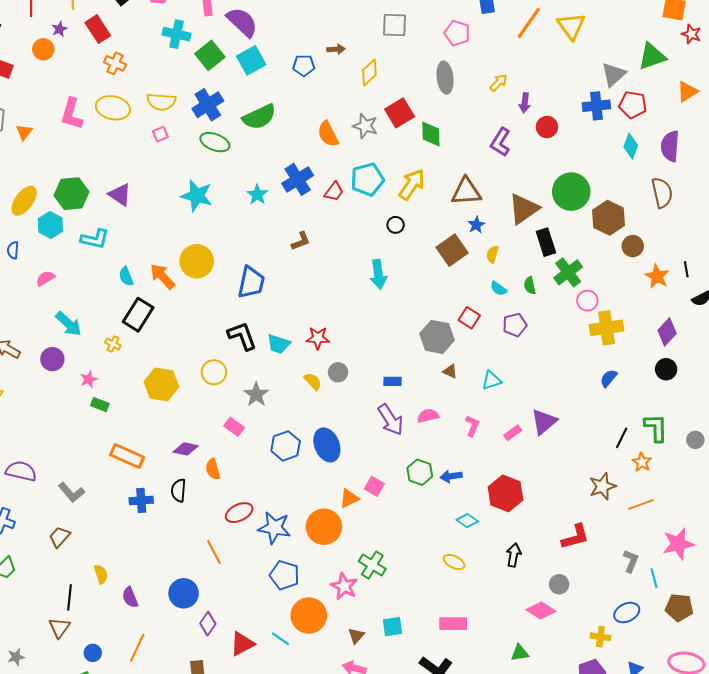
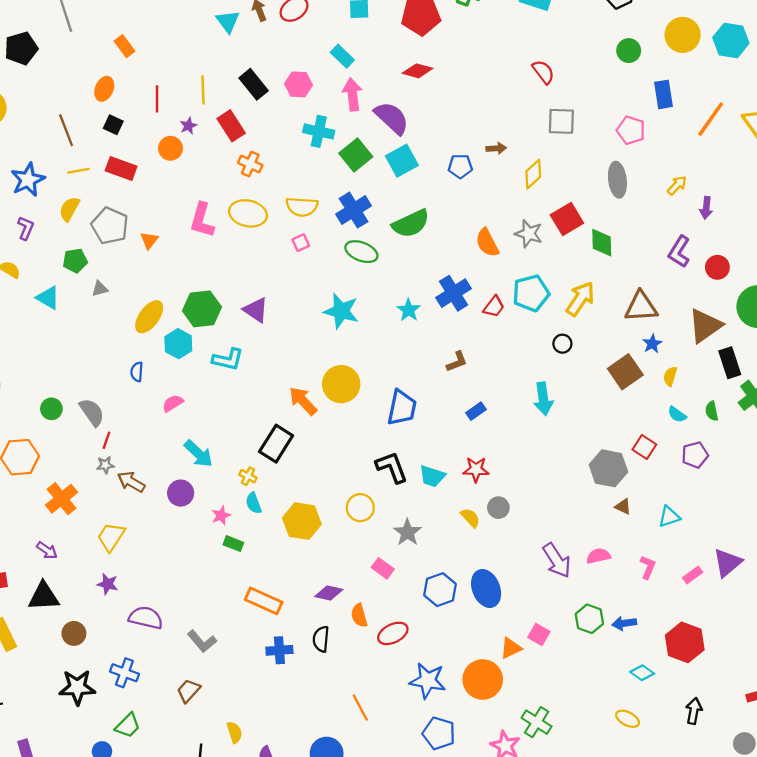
red circle: (547, 127) -> (717, 267), moved
cyan semicircle: (126, 276) -> (254, 503), moved
blue rectangle: (393, 381) -> (476, 411), moved, turned -36
red ellipse: (239, 513) -> (393, 633), moved

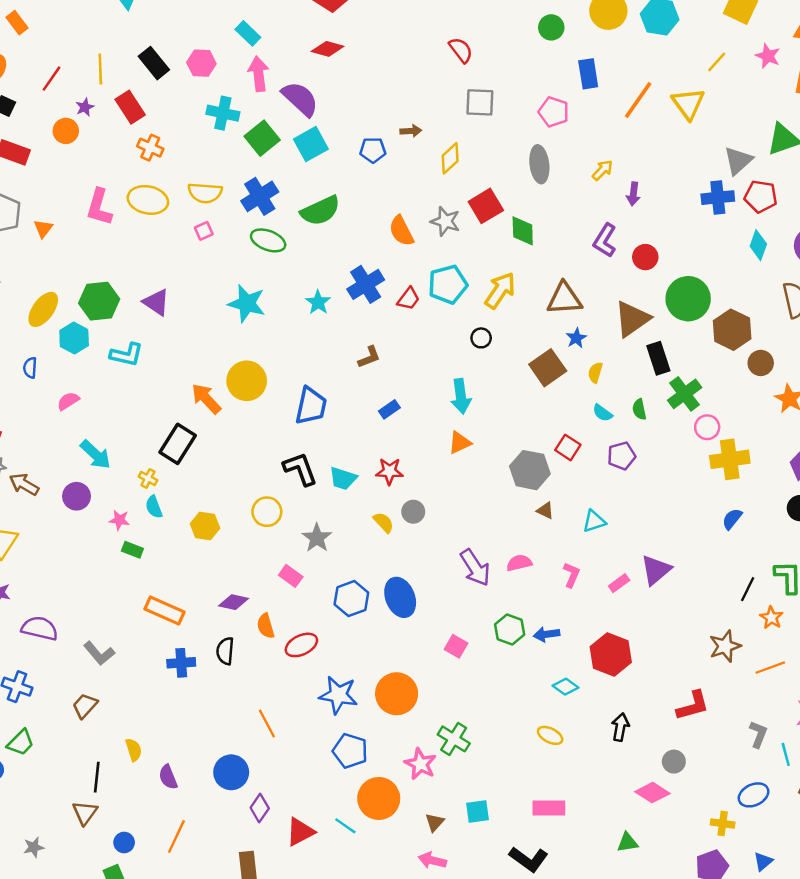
red line: (157, 99) -> (52, 79), turned 35
pink star: (221, 516) -> (119, 520), turned 30
yellow hexagon: (302, 521) -> (205, 526), size x0.7
orange triangle: (511, 648) -> (460, 443), moved

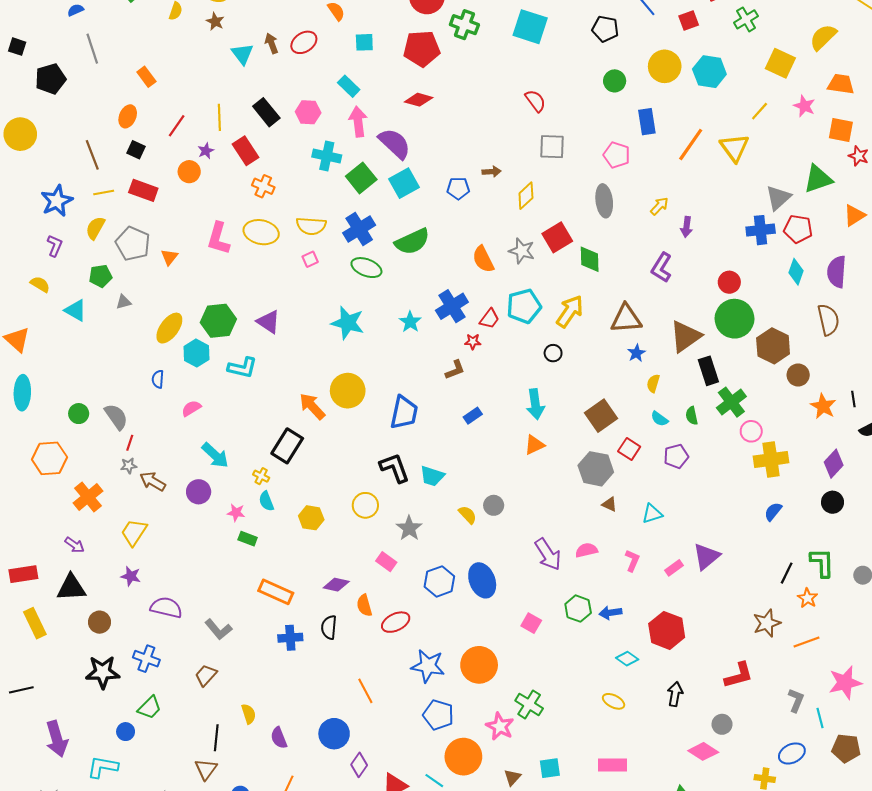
red circle: (645, 257) -> (729, 282), moved
brown square: (548, 368) -> (601, 416), moved
red star: (389, 471) -> (473, 342), moved, size x0.7

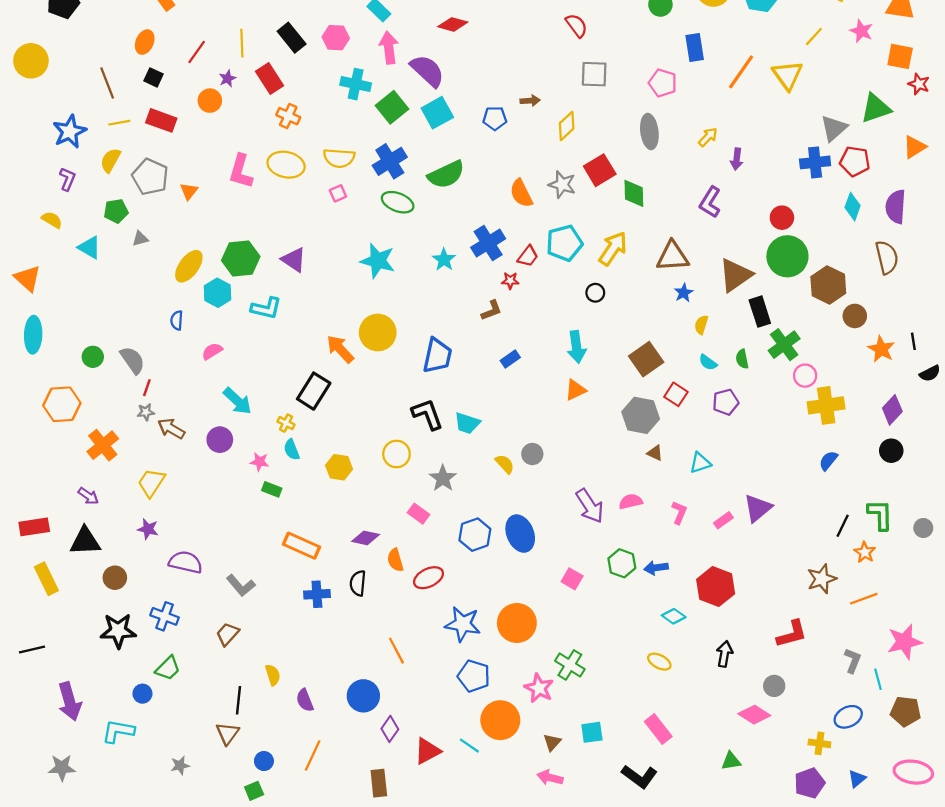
pink rectangle: (613, 765) -> (658, 729), turned 52

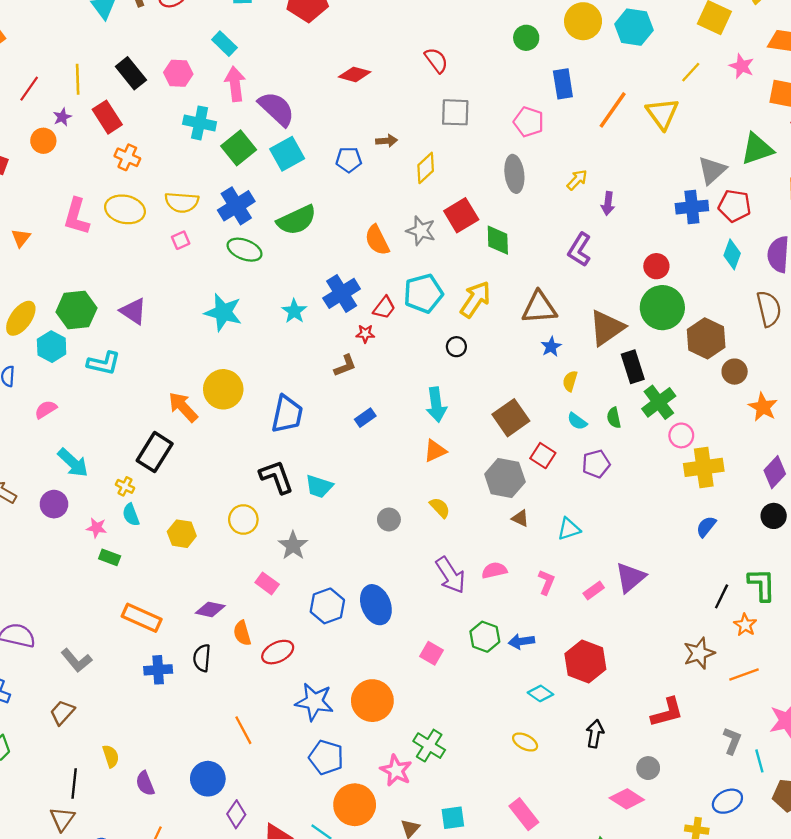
red diamond: (453, 24) -> (355, 74), moved
yellow semicircle: (505, 464) -> (440, 508), moved

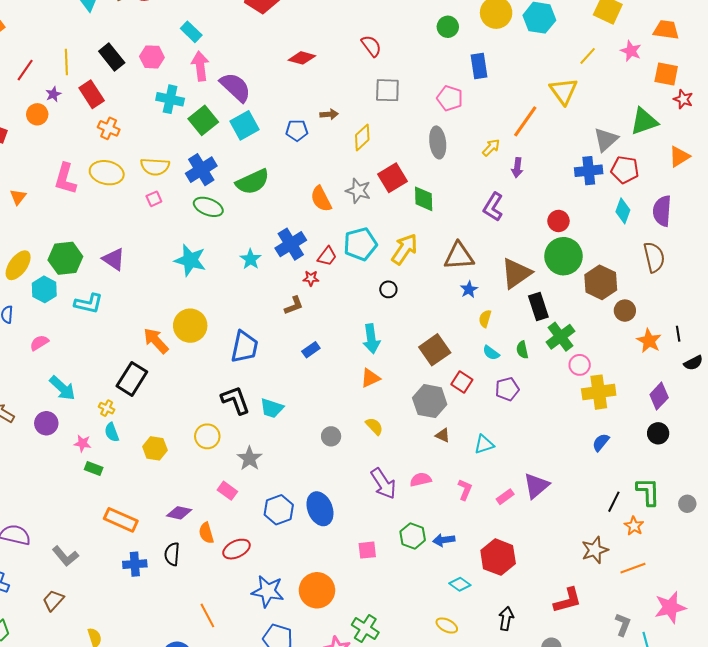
orange line: (613, 110) -> (525, 121), moved
pink square: (432, 653) -> (367, 550), turned -36

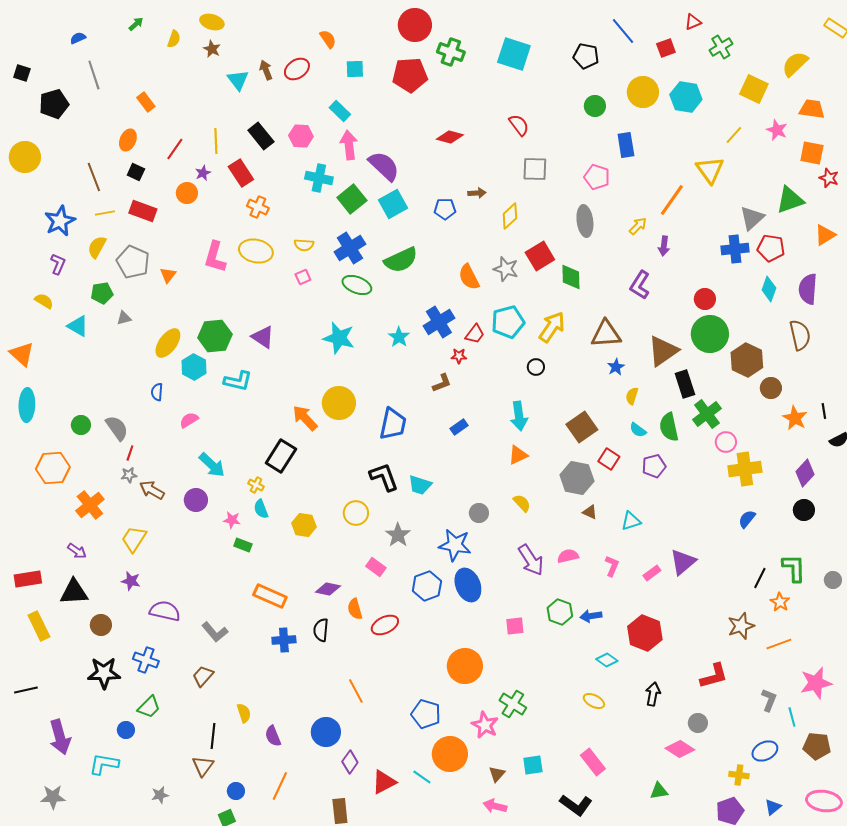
yellow semicircle: (155, 167) -> (304, 245), size x0.7
green semicircle: (522, 350) -> (669, 427), size x1.6
blue star: (268, 591) -> (455, 545), moved

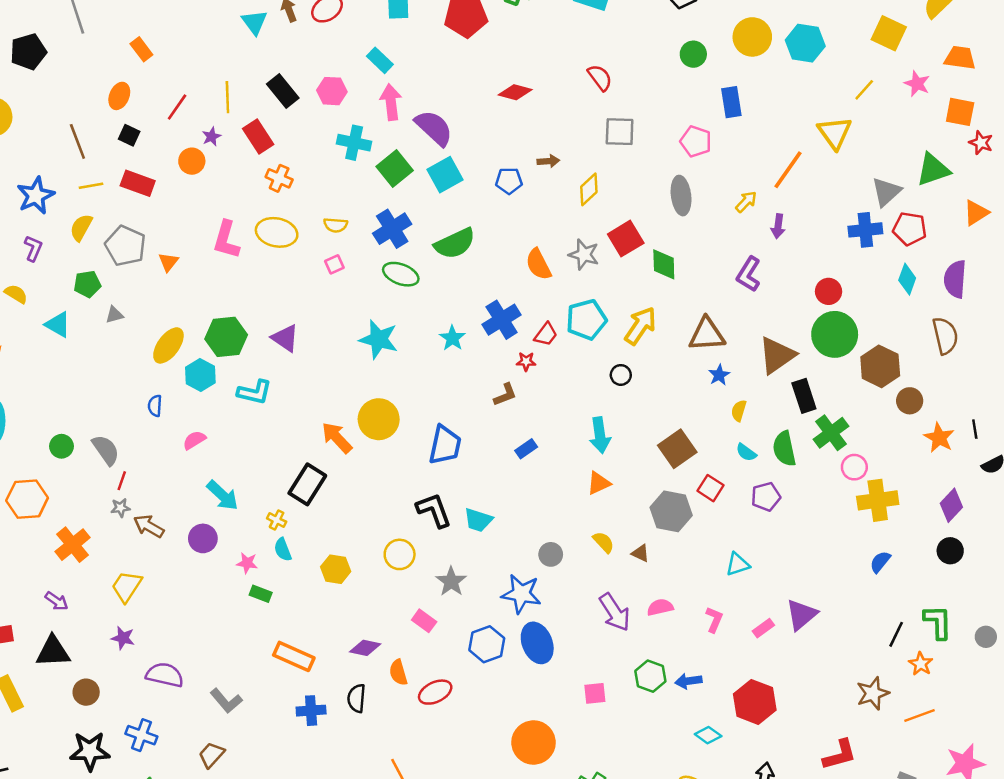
brown triangle: (590, 512) -> (640, 553), moved

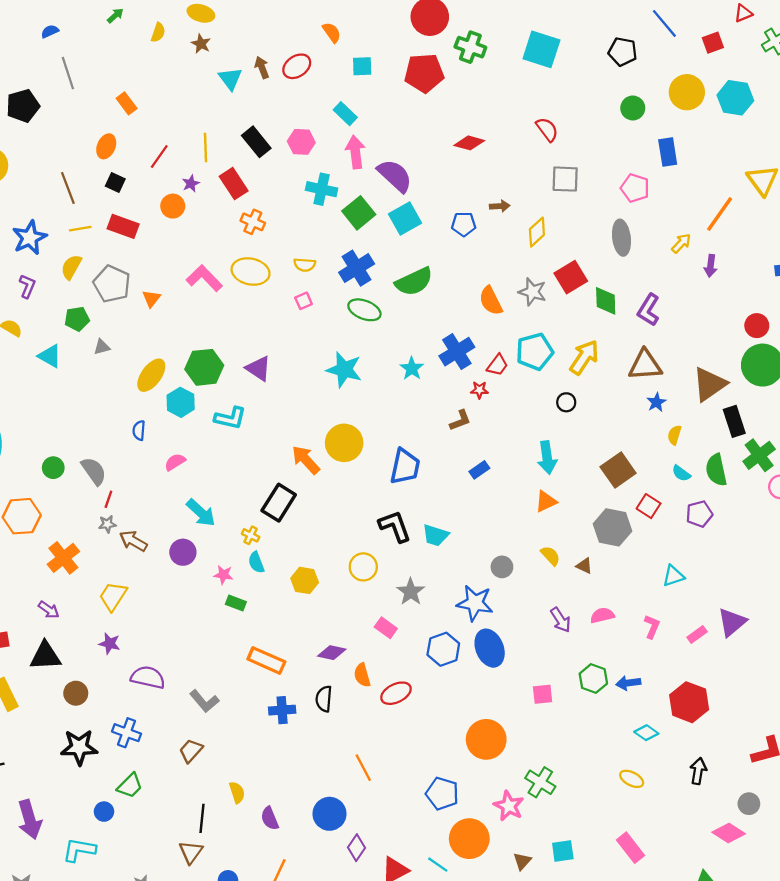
pink L-shape: (226, 240) -> (204, 278), turned 120
purple L-shape: (749, 274) -> (649, 310), moved
purple arrow: (615, 612) -> (561, 620), size x0.7

